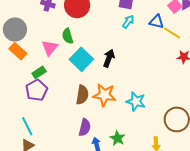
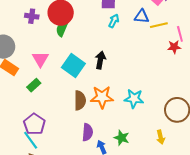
yellow line: (172, 33) -> (159, 25), turned -36
green semicircle: (68, 36) -> (62, 29), moved, turned 49
purple pentagon: (37, 90) -> (34, 124), moved

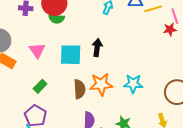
green semicircle: (62, 29) -> (57, 19), turned -105
cyan square: (73, 66) -> (71, 55), turned -30
green rectangle: (34, 85) -> (40, 86), moved

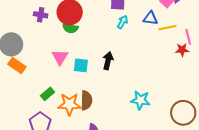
pink triangle: (37, 50) -> (60, 57), moved
cyan square: (71, 55) -> (81, 65), size x0.7
orange star: (101, 84) -> (69, 104), moved

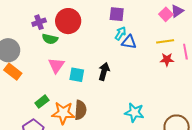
purple cross: (41, 15) -> (39, 22), turned -32
blue triangle: (151, 18) -> (129, 42), moved
green semicircle: (70, 28) -> (50, 39), moved
red star: (182, 50) -> (167, 60), moved

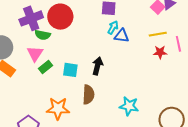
purple cross: (39, 22) -> (31, 18), size x1.6
pink triangle: (56, 65) -> (35, 54), moved
green rectangle: (42, 102) -> (45, 67), moved
brown semicircle: (80, 110) -> (88, 95), moved

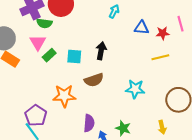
yellow line: (158, 34) -> (160, 57), moved
blue triangle: (122, 36) -> (142, 28), moved
brown semicircle: (88, 95) -> (94, 80), turned 72

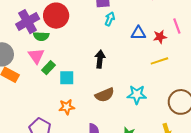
cyan square: (74, 56) -> (67, 78), moved
brown semicircle: (94, 80) -> (105, 95), moved
orange star: (64, 96) -> (67, 107), size x0.7

